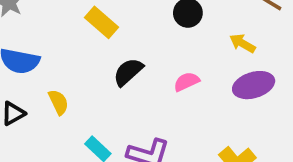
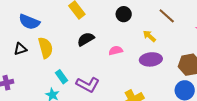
yellow semicircle: (58, 102) -> (45, 48), size x1.5

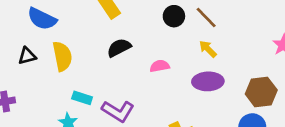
brown line: (167, 16) -> (206, 18), moved
cyan rectangle: (61, 77) -> (82, 98), turned -40

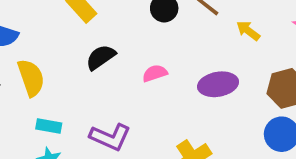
yellow arrow: (208, 49) -> (248, 31), moved
cyan rectangle: (82, 98) -> (49, 126), moved

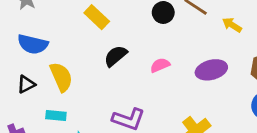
cyan rectangle: (49, 126) -> (56, 116), moved

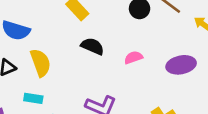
black semicircle: (116, 56) -> (92, 46), turned 60

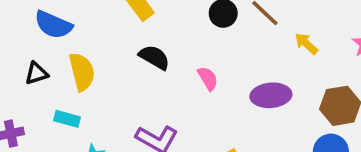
pink semicircle: (133, 57) -> (208, 78), turned 72

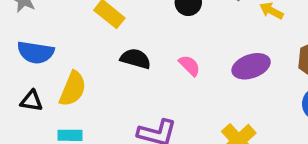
yellow semicircle: (82, 72) -> (73, 89), turned 51
black triangle: (36, 73) -> (31, 101), turned 40

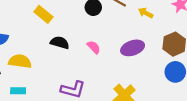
yellow semicircle: (73, 89) -> (20, 61), turned -105

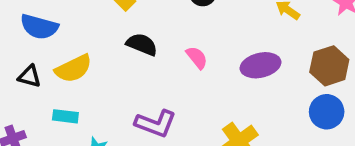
yellow semicircle: (20, 61) -> (73, 69), turned 140

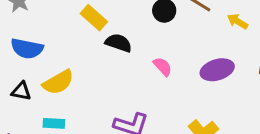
black semicircle: (142, 44) -> (118, 43), moved

